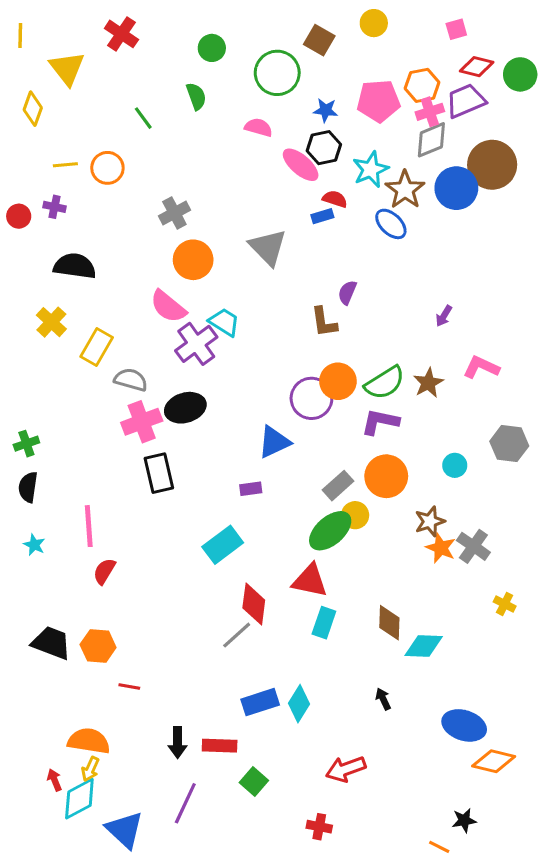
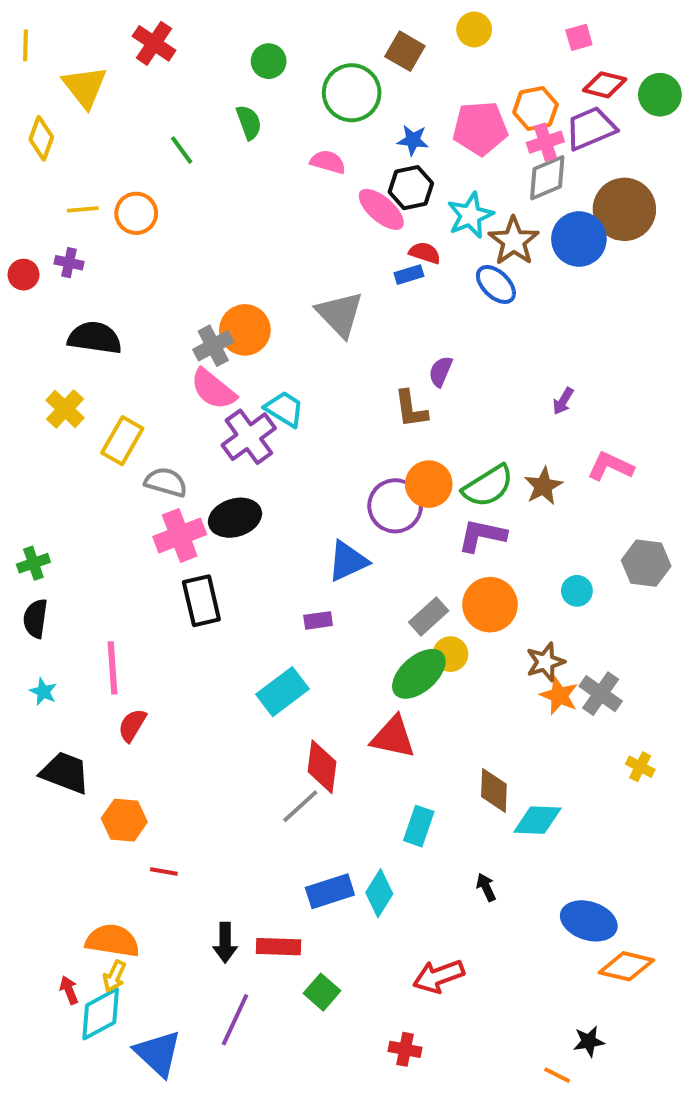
gray cross: (174, 213) -> (213, 346), moved
cyan rectangle: (324, 623) -> (419, 826), moved
black trapezoid: (51, 643) -> (65, 773), moved

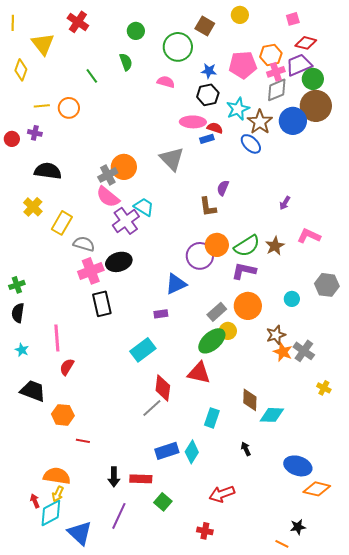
green circle: (660, 95) -> (313, 79), moved
pink ellipse: (381, 209) -> (193, 122), moved, turned -40

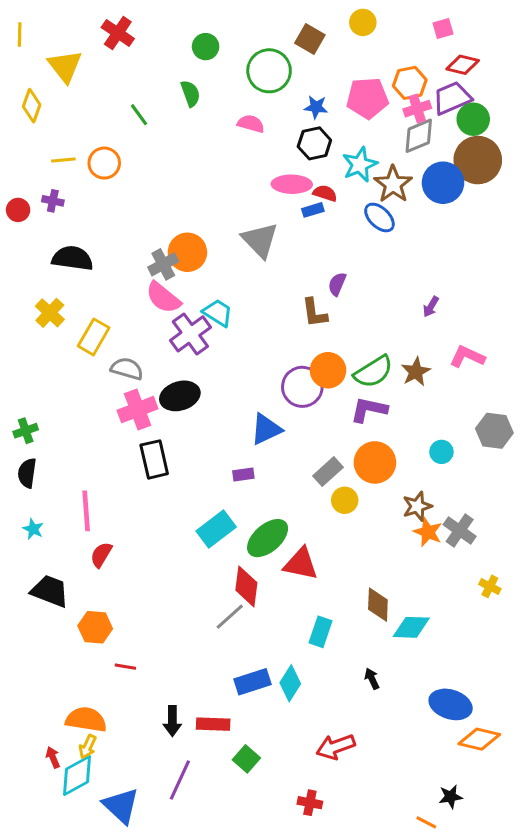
green ellipse: (212, 341) -> (268, 538), moved

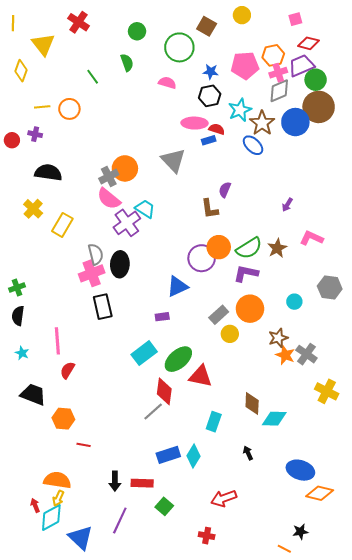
gray semicircle: (127, 369) -> (96, 254), moved, turned 60
black ellipse: (180, 396) -> (120, 264), turned -70
yellow cross: (490, 586) -> (327, 391), size x1.6

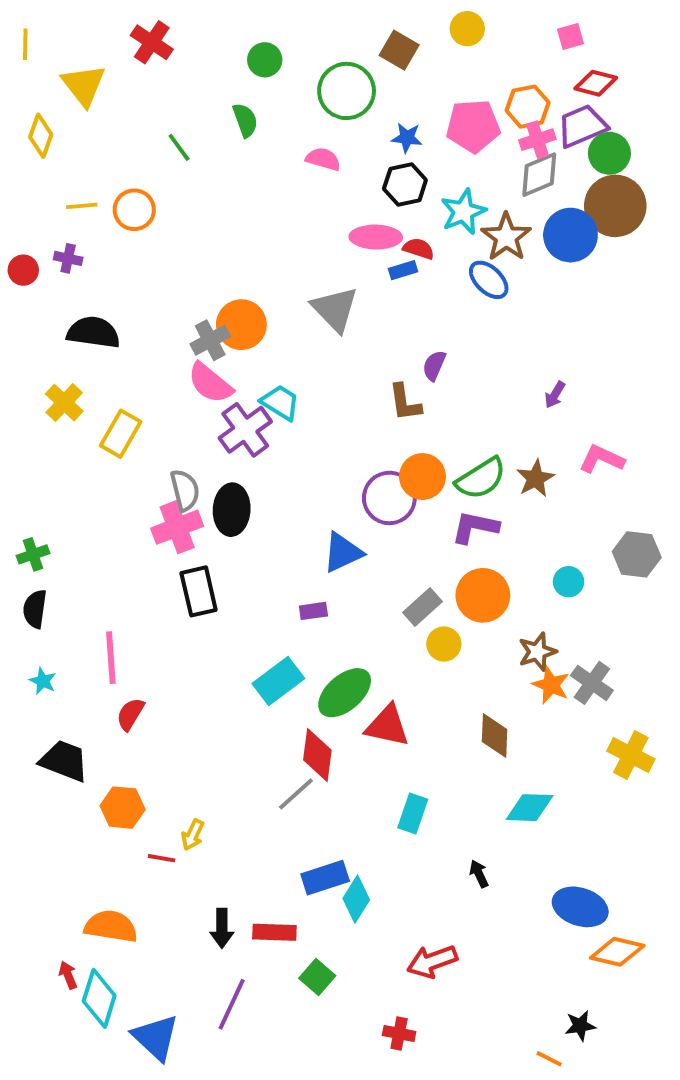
brown diamond: (252, 403) -> (495, 736), moved
cyan diamond: (194, 456) -> (356, 899), moved
yellow arrow: (58, 498) -> (193, 835), moved
cyan diamond: (51, 517) -> (99, 998), turned -44

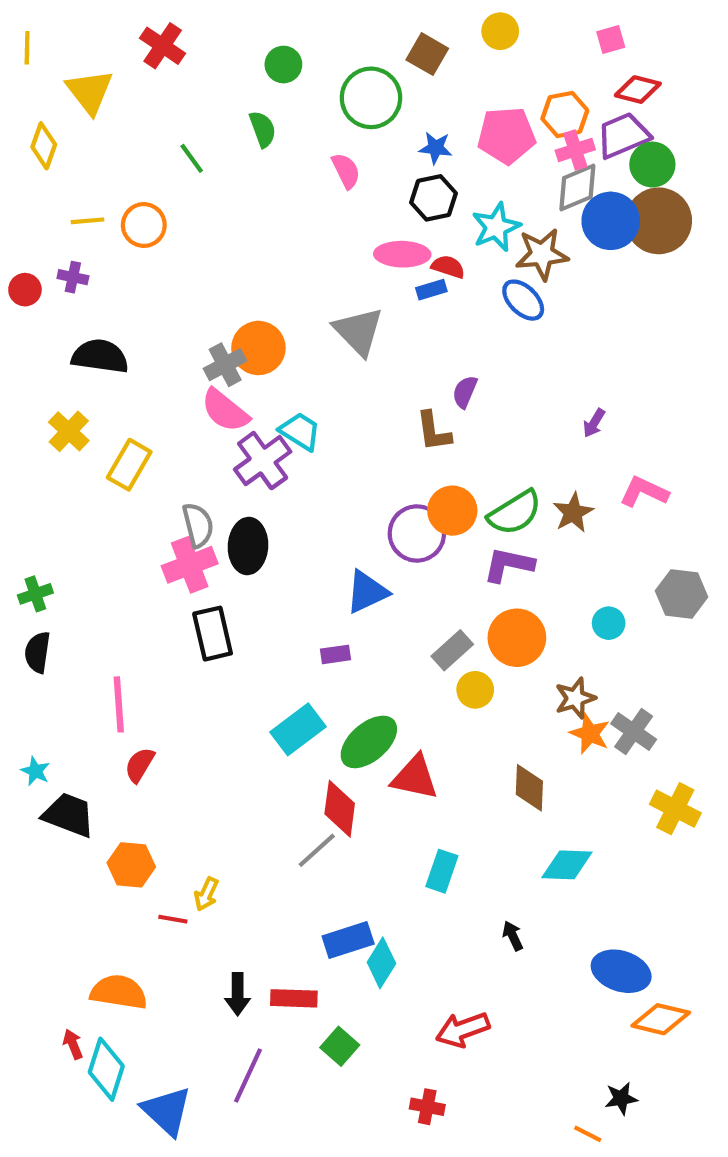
pink semicircle: (323, 159) -> (346, 171), turned 48
blue circle: (570, 235) -> (611, 221), moved
brown star: (506, 237) -> (542, 254), turned 30
cyan star: (43, 681) -> (35, 771), moved

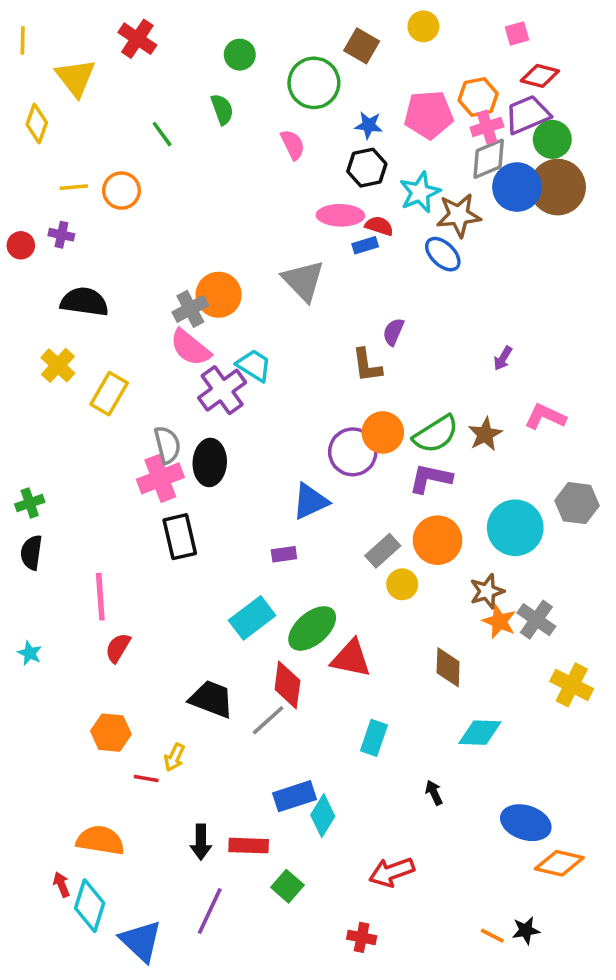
cyan circle: (609, 623) -> (515, 528), size x2.0
black trapezoid: (69, 815) -> (212, 699), moved
orange line: (588, 1134) -> (492, 936), moved

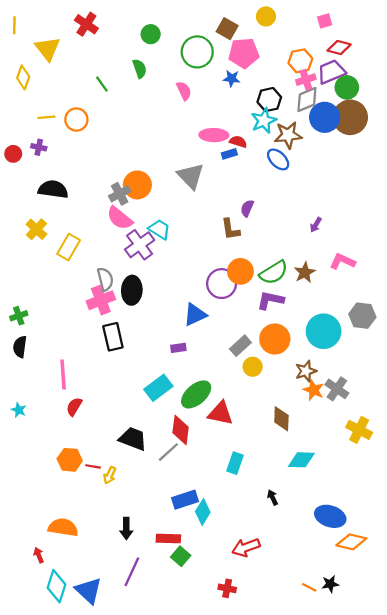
pink pentagon: (429, 115) -> (244, 53), moved
black hexagon: (367, 168) -> (269, 100), moved
red line: (146, 779) -> (93, 466), moved
red rectangle: (249, 846) -> (168, 539), moved
cyan diamond: (90, 906) -> (56, 586), moved

